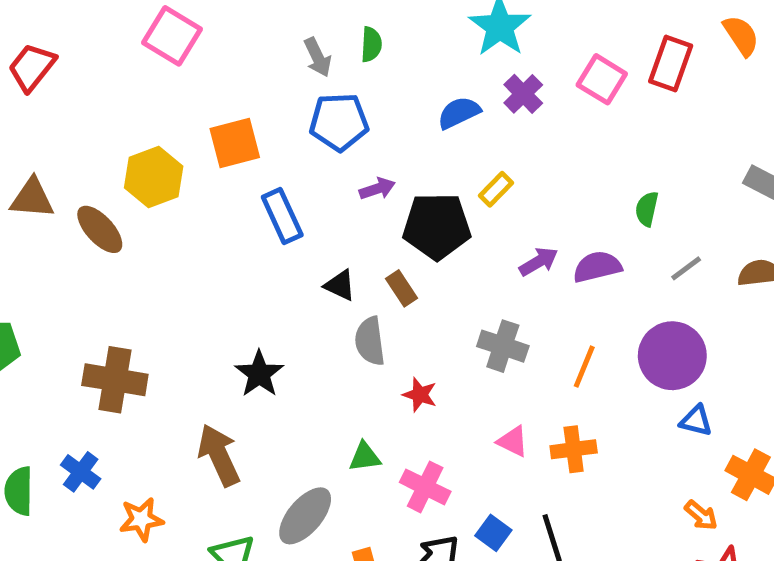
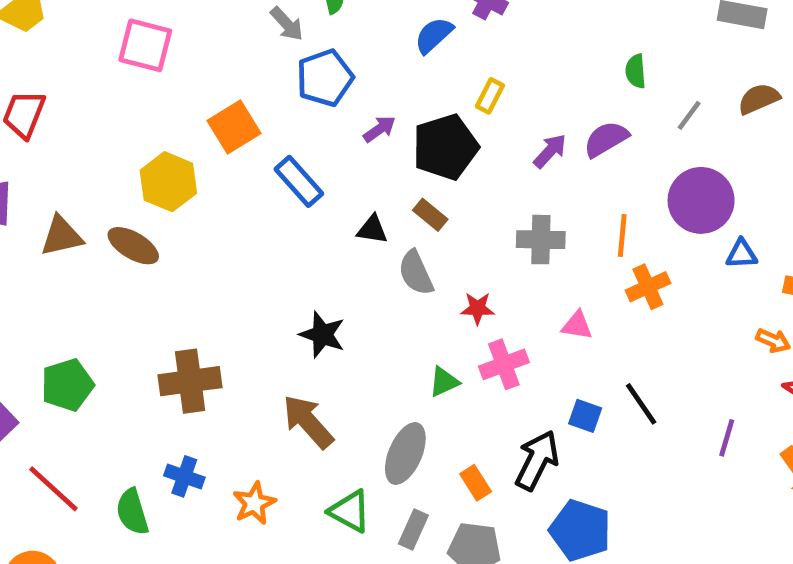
orange cross: (574, 449) -> (648, 287), moved
pink cross: (425, 487) -> (504, 364), moved, turned -30

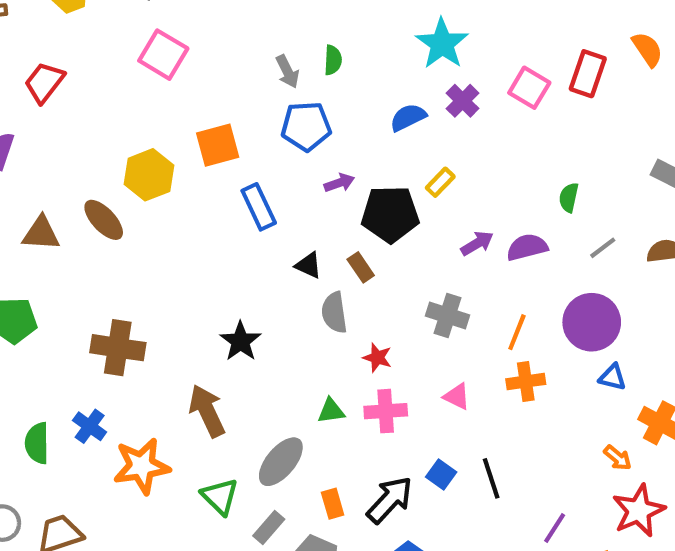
brown triangle: (61, 236) -> (41, 233), moved
orange star: (254, 503) -> (142, 466), size x1.5

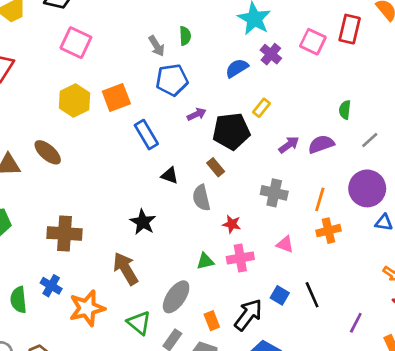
yellow hexagon: (149, 175) -> (74, 100), moved
black triangle: (308, 265) -> (170, 176), moved

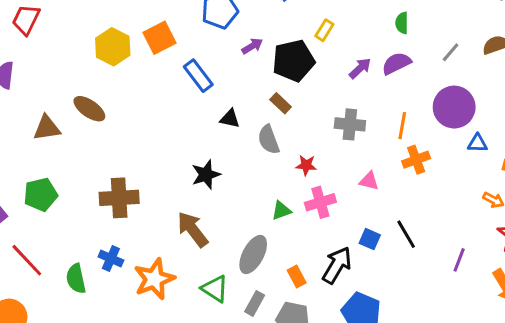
green semicircle: (345, 110) -> (402, 23), moved
black star: (143, 222) -> (206, 175), turned 30

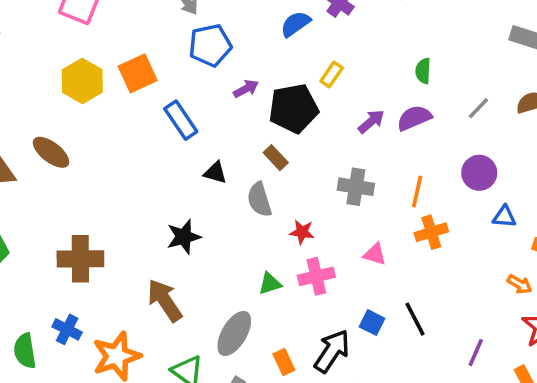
purple circle: (454, 107) -> (479, 173), size x0.7

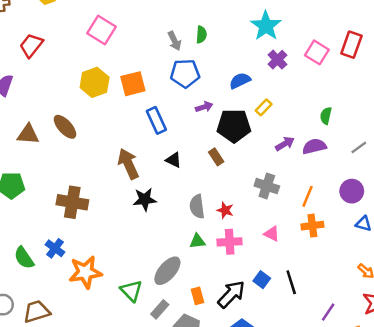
blue semicircle: (295, 24) -> (240, 81), moved
gray semicircle: (259, 200) -> (197, 206), moved
brown arrow: (165, 300) -> (128, 164), moved
green semicircle: (25, 351) -> (24, 258), turned -35

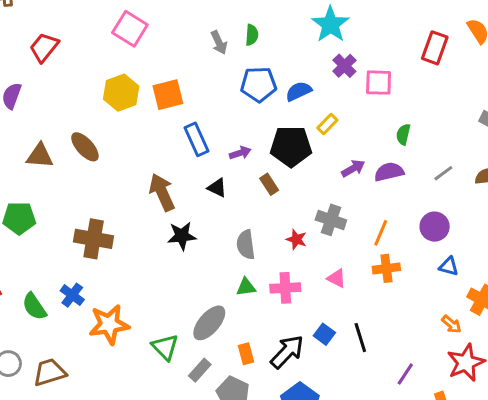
pink square: (317, 52) -> (379, 83), moved, turned -30
blue pentagon: (185, 73) -> (259, 84), moved
purple arrow: (204, 107) -> (240, 153), moved
red star: (225, 210) -> (296, 239), moved

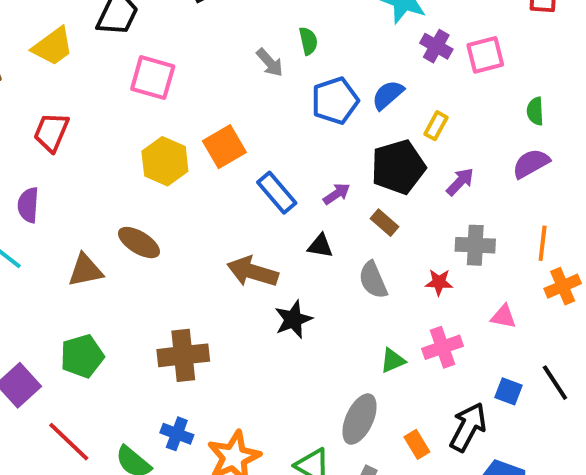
purple arrow: (353, 168) -> (460, 182), moved
brown arrow: (162, 192) -> (253, 272), turned -33
gray semicircle: (246, 245) -> (373, 280), moved

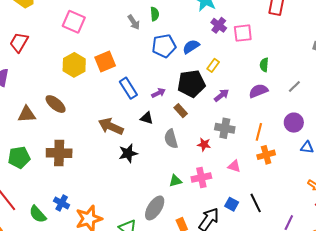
brown cross: (183, 355) -> (59, 153), moved

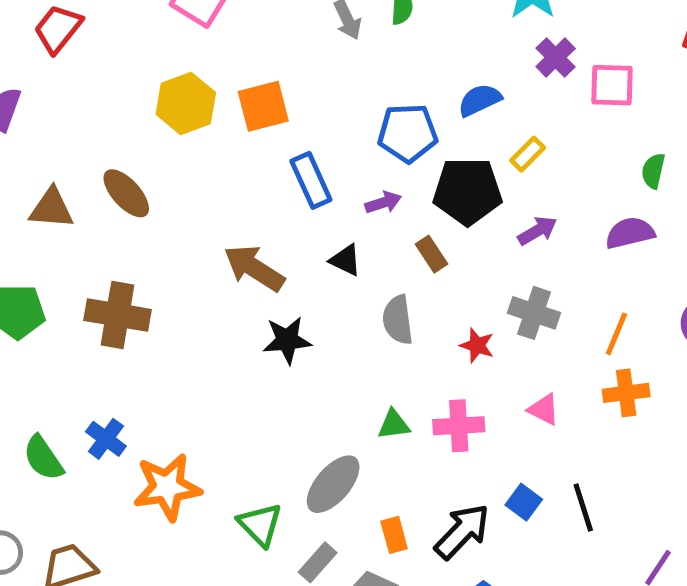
blue pentagon: (164, 46) -> (408, 133), moved

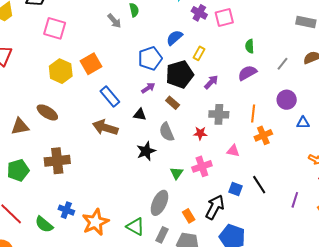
blue rectangle: (311, 180) -> (110, 96), moved
black star: (287, 340) -> (146, 151), moved
green triangle: (394, 425) -> (177, 173), turned -32

